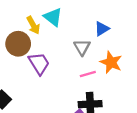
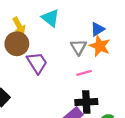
yellow arrow: (33, 25) -> (19, 26), moved
orange star: (111, 62) -> (100, 46), moved

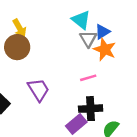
cyan triangle: (50, 18) -> (81, 20), moved
gray triangle: (78, 47) -> (88, 39), moved
purple trapezoid: (37, 63) -> (38, 90), moved

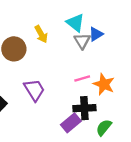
yellow arrow: (20, 28) -> (41, 34), moved
orange star: (105, 49) -> (104, 84), moved

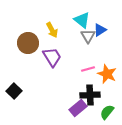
purple trapezoid: (34, 90) -> (52, 57), moved

